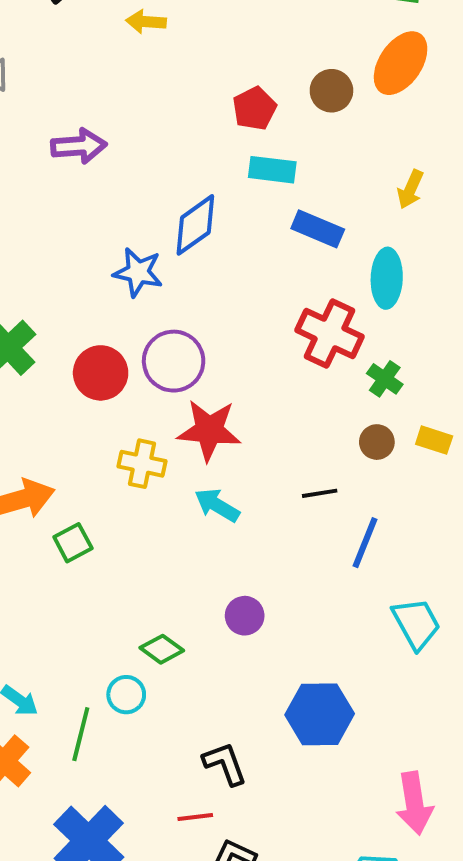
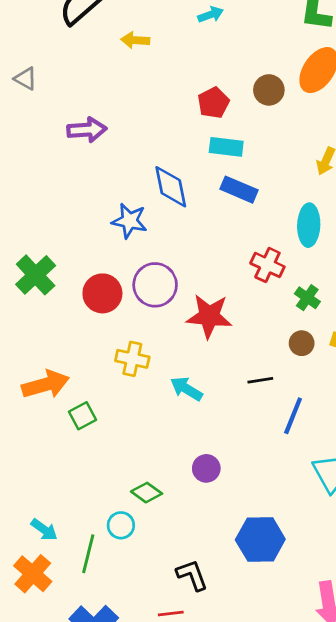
blue diamond: (195, 225) -> (171, 187), turned -66
blue rectangle: (318, 229) -> (239, 190), moved
red cross: (329, 333) -> (267, 265), size x0.7
red star: (209, 430) -> (209, 316), moved

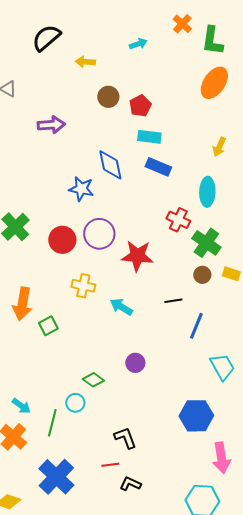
brown circle: (269, 90) -> (108, 97), moved
green cross: (307, 298) -> (206, 243), size x1.6
orange arrow: (46, 384) -> (22, 304), turned 116
blue hexagon: (260, 540) -> (196, 416), moved

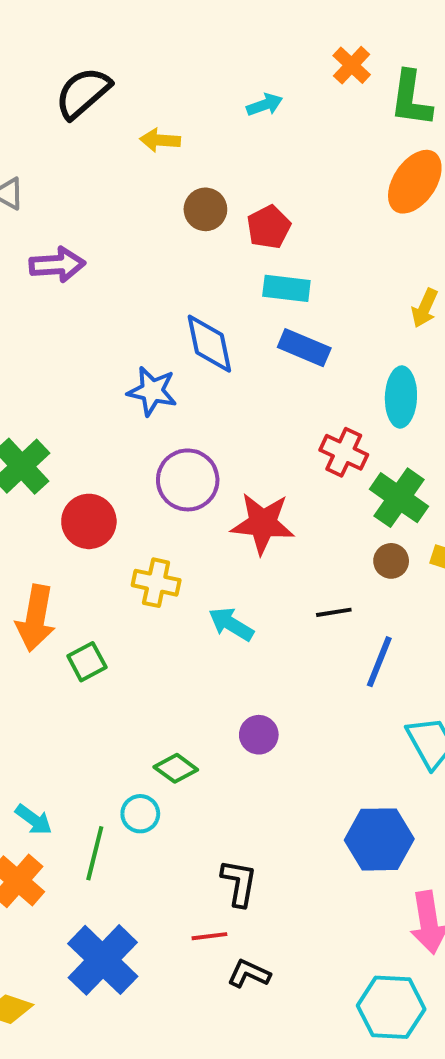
purple arrow: (51, 125) -> (57, 265), moved
red circle: (62, 240) -> (89, 521), moved
black L-shape: (125, 438) -> (239, 883), turned 30

